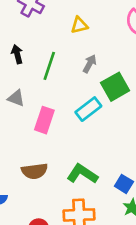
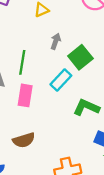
green line: (49, 66) -> (22, 62), moved
green L-shape: (82, 174) -> (86, 107), moved

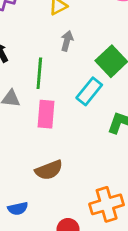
gray arrow: (56, 41) -> (67, 41), moved

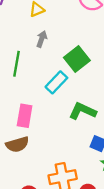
pink rectangle: (46, 114) -> (25, 116), moved

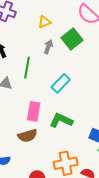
green square: (77, 59) -> (72, 39), moved
green L-shape: (83, 111) -> (61, 120), moved

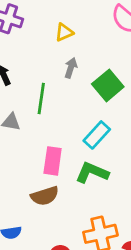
green square: (72, 39) -> (108, 85), moved
cyan rectangle: (61, 83) -> (97, 135), moved

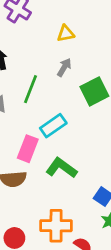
cyan rectangle: (97, 135) -> (53, 126), moved

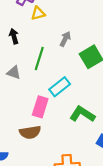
yellow triangle: (66, 34) -> (38, 13), moved
green L-shape: (61, 168) -> (82, 114), moved

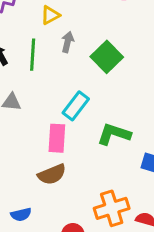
yellow triangle: (38, 13) -> (50, 15), moved
green line: (39, 58) -> (33, 55), moved

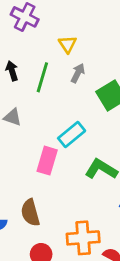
yellow triangle: (50, 15) -> (67, 44), turned -48
brown semicircle: (52, 174) -> (30, 213), moved, turned 84

